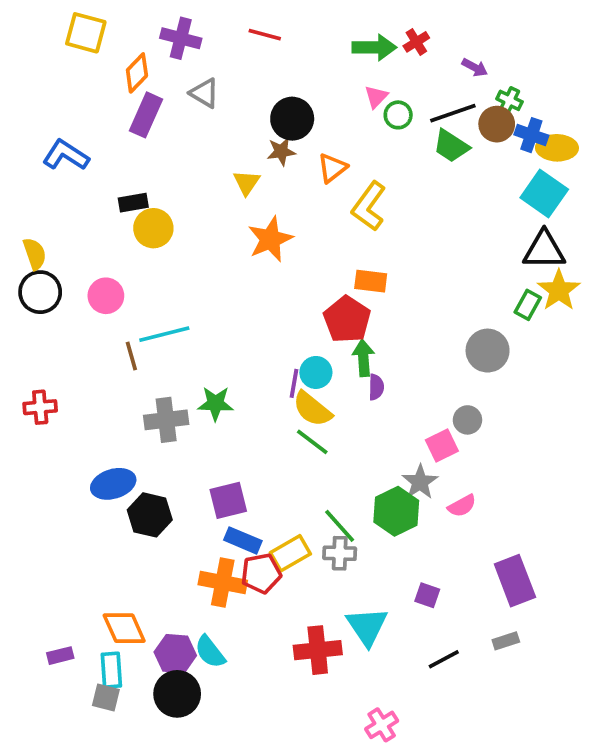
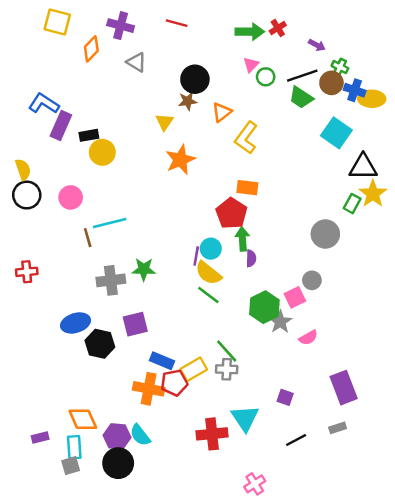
purple rectangle: (146, 115) -> (61, 126), moved
cyan square: (544, 193) -> (336, 133), moved
purple square: (228, 500) -> (135, 324), moved
green hexagon: (396, 511) -> (264, 307), moved
gray square: (106, 698) -> (71, 466), turned -30

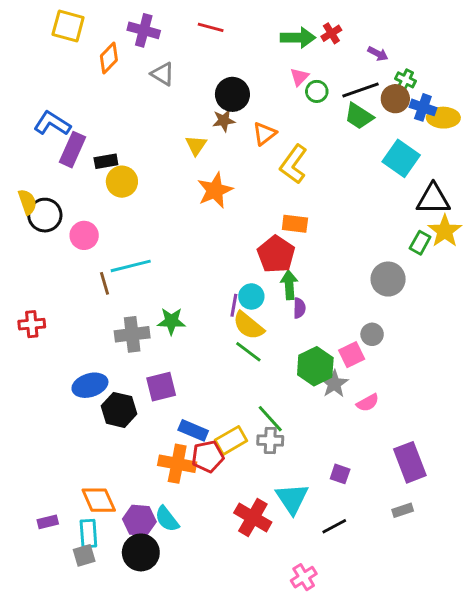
black circle: (27, 195) -> (45, 215), moved
red cross: (212, 434) -> (253, 518), turned 36
black line: (296, 440) -> (334, 526), moved

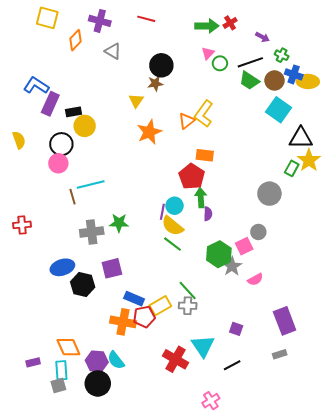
brown circle: (395, 99) -> (274, 80), moved
orange triangle: (264, 134) -> (187, 121), moved
black circle: (45, 215) -> (61, 144), moved

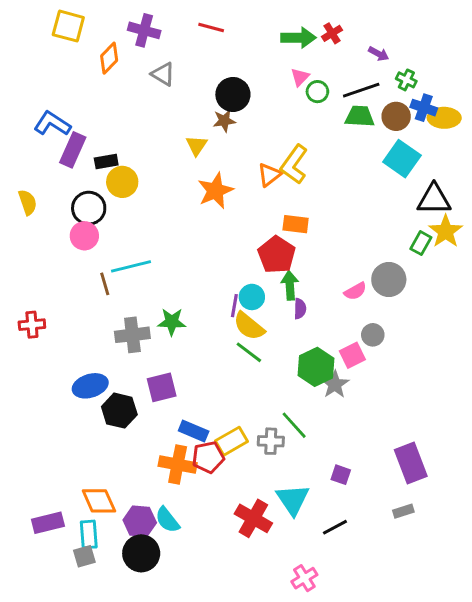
green trapezoid: (249, 80) -> (360, 116), turned 150
pink semicircle: (255, 279) -> (355, 291), moved
green line: (188, 291) -> (294, 425), moved
purple rectangle: (33, 362) -> (48, 523), size x1.5

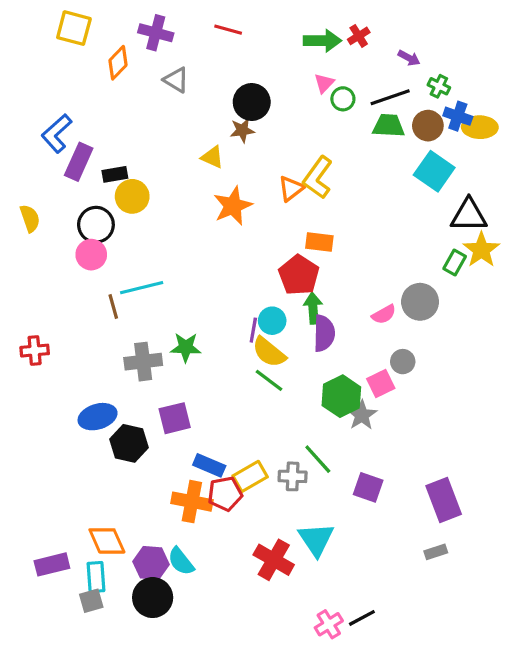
blue L-shape: (52, 124) -> (57, 133), turned -75
yellow triangle: (197, 145) -> (212, 157), turned -40
purple semicircle: (300, 309) -> (324, 333), size x1.6
purple square: (341, 475) -> (368, 487), moved, size x1.4
black line: (335, 527) -> (362, 618), moved

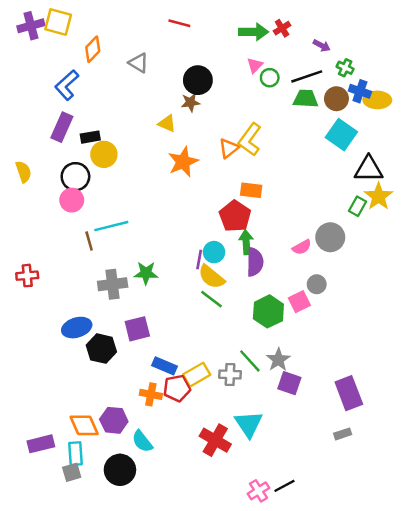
purple cross: (156, 33) -> (31, 26), moved, turned -30
blue L-shape: (57, 133) -> (67, 85), moved
gray star: (362, 415) -> (278, 360), moved
orange cross: (192, 502) -> (151, 394), size x0.7
purple hexagon: (151, 563) -> (114, 420), moved

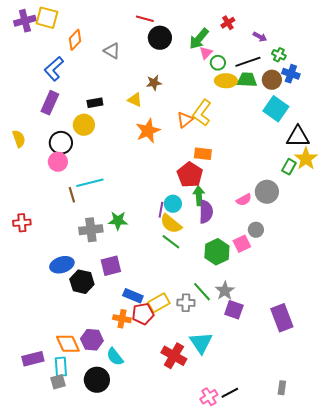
green arrow: (254, 32) -> (199, 39), moved, turned 130
black circle: (198, 80) -> (160, 38), moved
yellow ellipse: (377, 100) -> (226, 81), moved
black rectangle: (90, 137) -> (95, 103), moved
gray rectangle: (343, 434) -> (282, 388), moved, turned -64

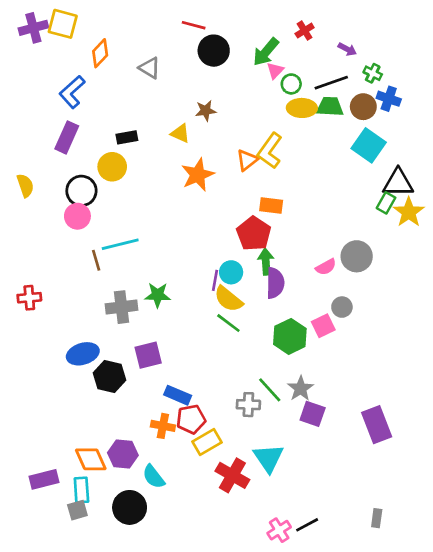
green rectangle: (289, 167) -> (386, 203), moved
yellow rectangle: (159, 303) -> (207, 442), moved

